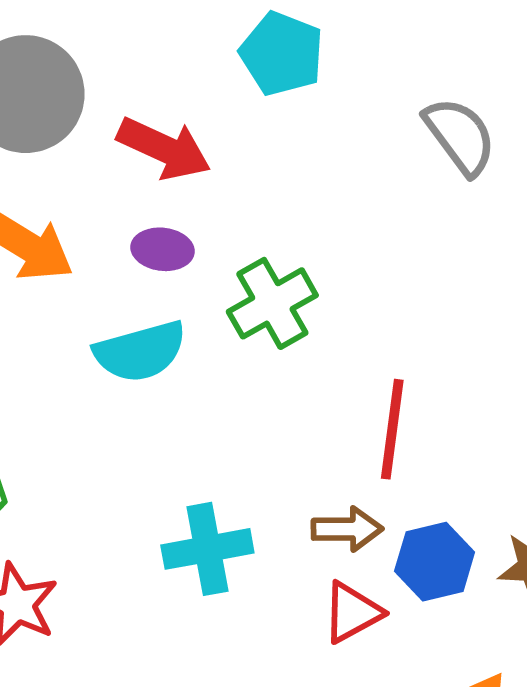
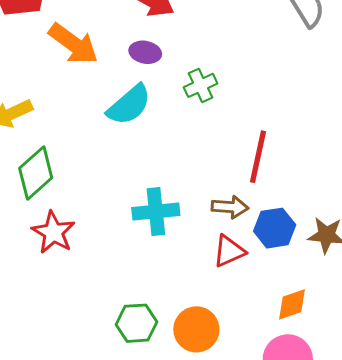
green cross: (272, 303) -> (201, 85), size x0.7
cyan semicircle: (140, 351) -> (129, 105), turned -30

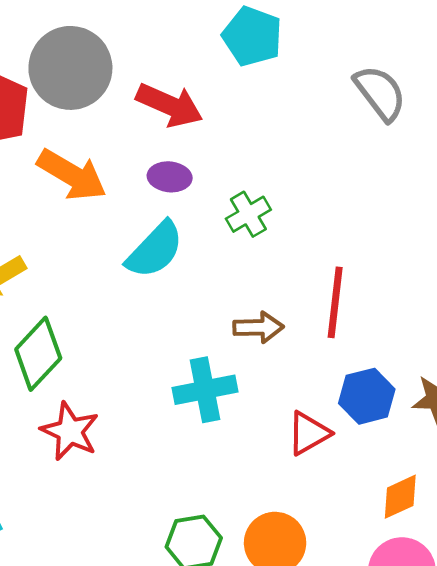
brown arrow: (230, 207) -> (258, 327), moved

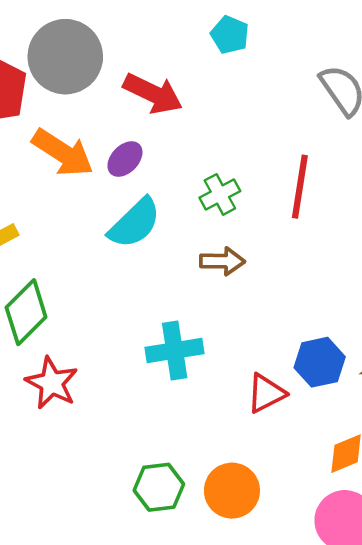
cyan pentagon: (252, 36) -> (230, 35), size x0.7
purple ellipse: (170, 177) -> (125, 159), moved, turned -54
red line: (335, 302) -> (300, 187), moved
brown arrow: (258, 327) -> (222, 261), moved

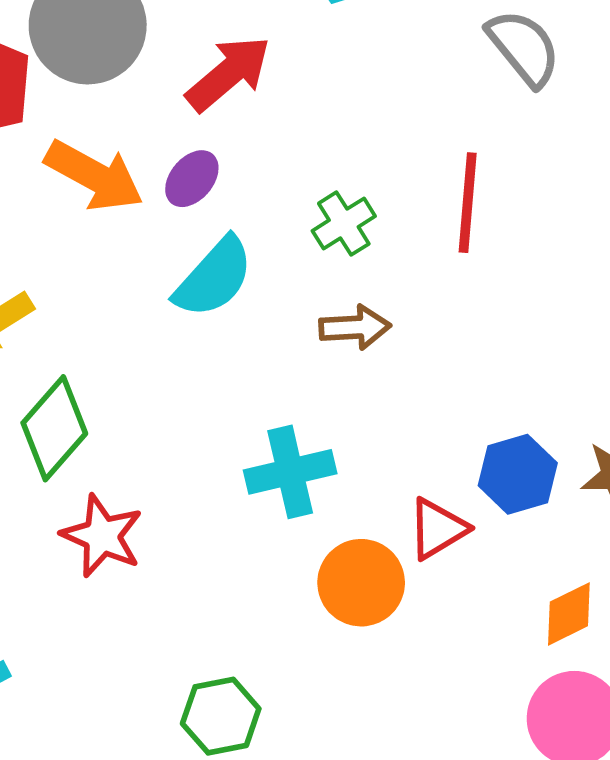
red arrow: (153, 94) -> (228, 73), turned -62
green hexagon: (159, 487) -> (221, 716), moved
orange circle: (232, 491) -> (361, 583), moved

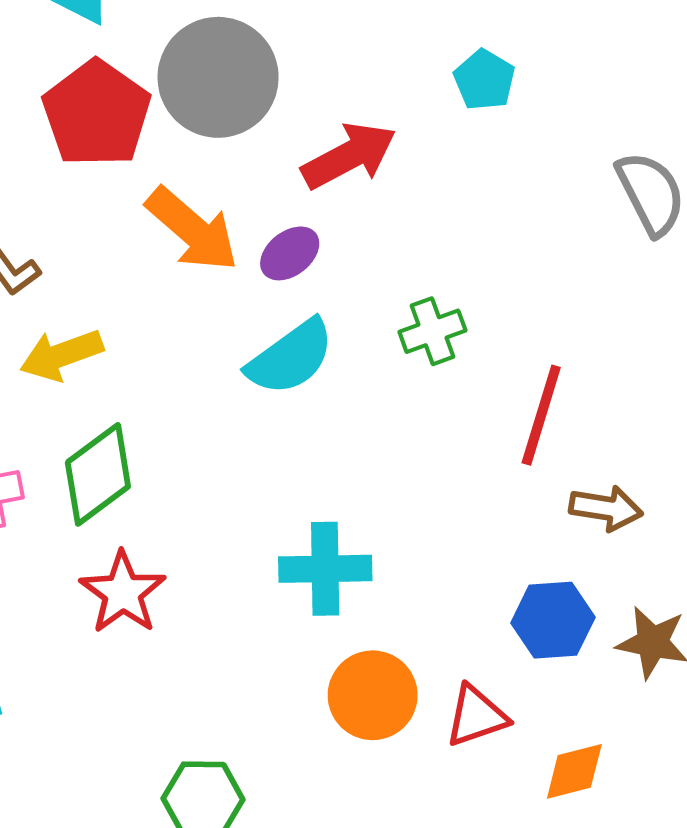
red line: (468, 203) -> (541, 415), moved
brown arrow: (355, 327) -> (606, 508), moved
red triangle: (438, 529) -> (476, 716), moved

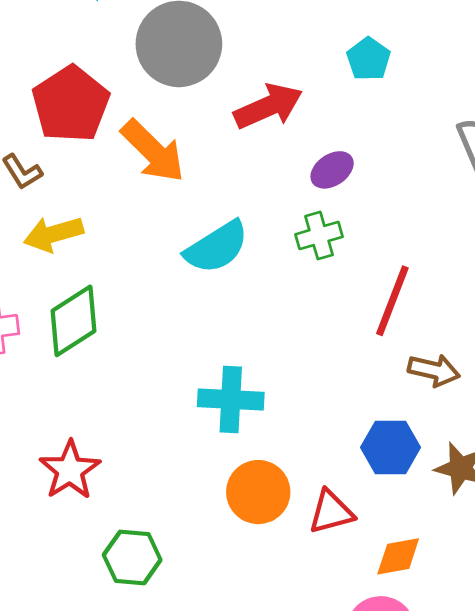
red pentagon: (97, 114) -> (71, 104), moved
purple ellipse: (290, 253) -> (332, 170), moved
red star: (123, 593) -> (70, 470), moved

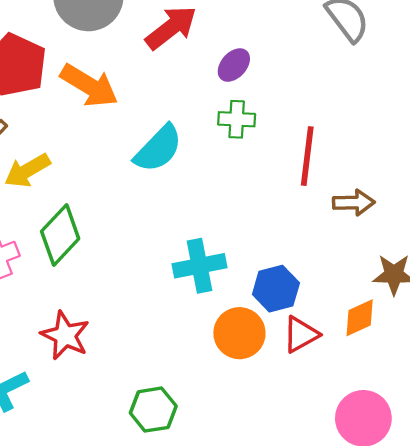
green cross: (319, 236) -> (237, 119), turned 33
blue hexagon: (391, 447) -> (276, 289), moved
red star: (70, 470) -> (65, 335), moved
orange diamond: (398, 556) -> (360, 318), moved

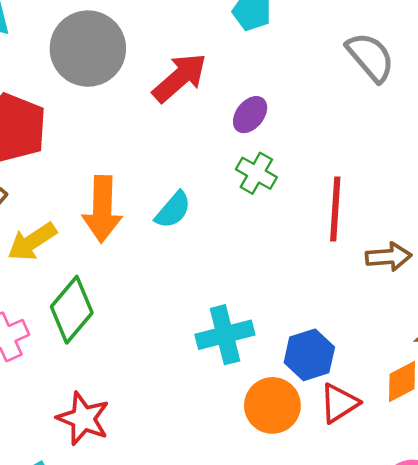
orange arrow: (89, 86) -> (102, 209), moved, turned 64
green cross: (237, 119) -> (256, 173), turned 30
cyan semicircle: (158, 149) -> (173, 210), size x0.7

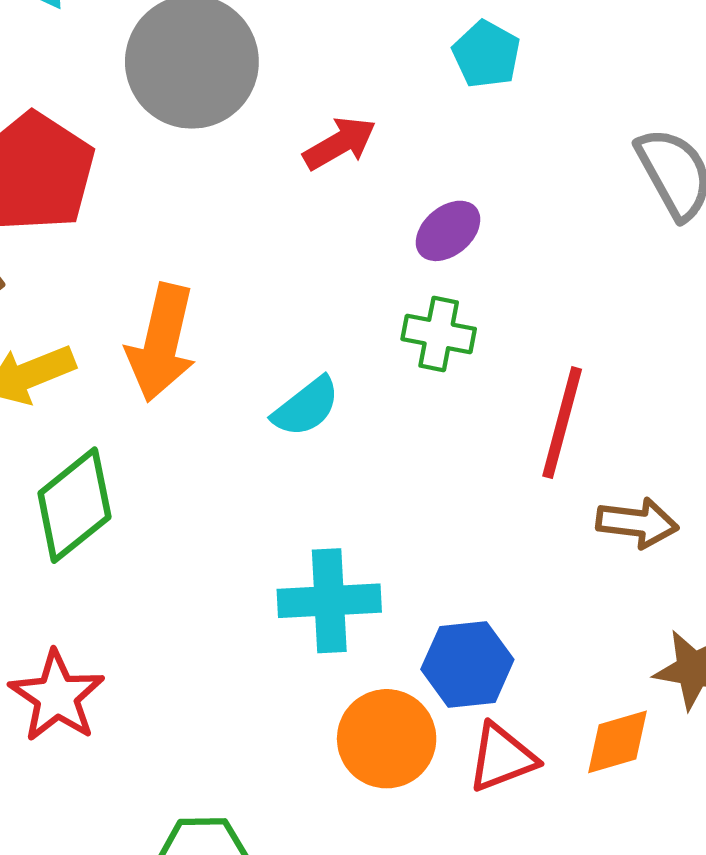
red arrow: (180, 78) -> (340, 143), size x0.7
green cross: (256, 173) -> (439, 334), turned -30
cyan semicircle: (173, 210) -> (306, 407), moved

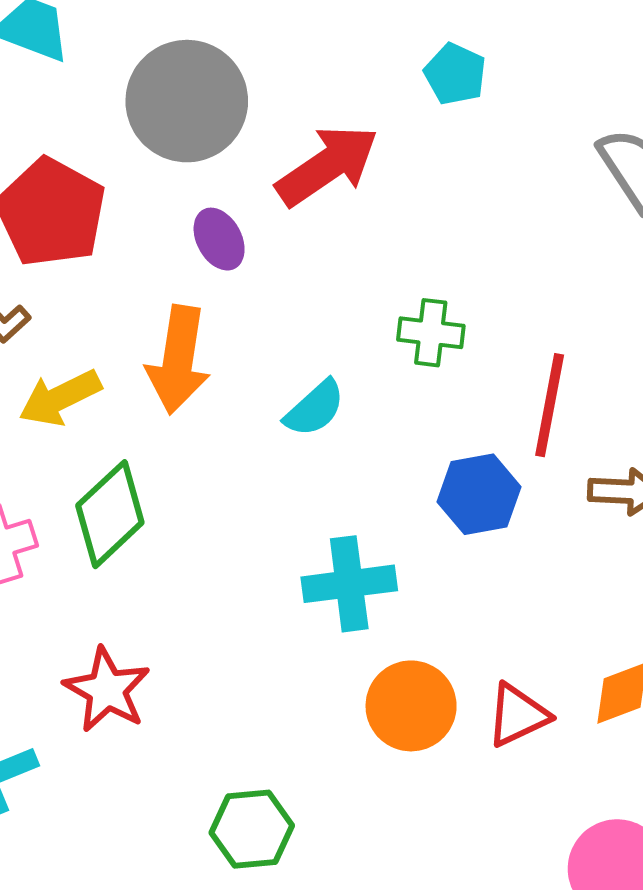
red arrow: (340, 143) -> (327, 165), size x1.6
purple ellipse: (448, 231) -> (219, 239), moved, turned -74
blue hexagon: (467, 664) -> (479, 494), moved

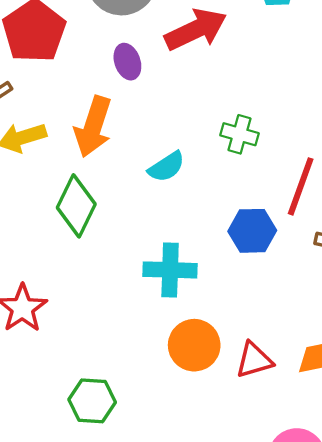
green diamond: (110, 514) -> (76, 206), moved, turned -30

